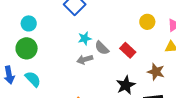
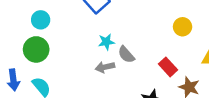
red rectangle: (128, 50) -> (168, 67), moved

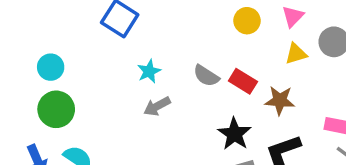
gray semicircle: (126, 55) -> (206, 76), moved

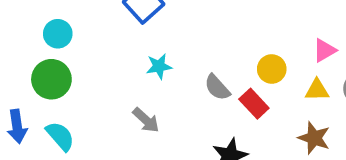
yellow circle: (247, 21) -> (272, 69), moved
brown star: (280, 100) -> (314, 138), moved
gray arrow: (157, 106) -> (146, 120), moved, turned -124

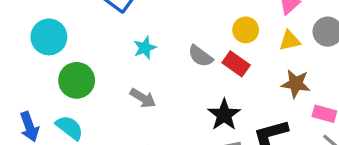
cyan circle: (58, 34) -> (49, 37), size x1.4
green circle: (51, 79) -> (77, 80), moved

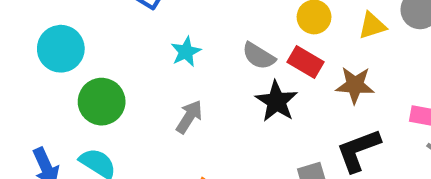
brown star: (296, 84) -> (355, 85), moved
gray arrow: (143, 98) -> (189, 117), turned -84
black star: (224, 115) -> (276, 101), moved

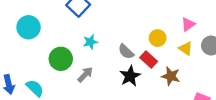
yellow triangle: (372, 26) -> (186, 48), turned 40
green circle: (102, 102) -> (61, 59), moved

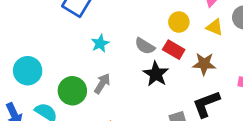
cyan circle: (29, 27) -> (28, 71), moved
green circle: (61, 59) -> (72, 91), moved

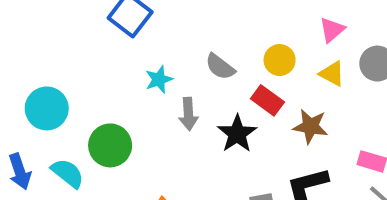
gray semicircle: (145, 46) -> (220, 67), moved
gray arrow: (102, 83) -> (188, 114), moved, turned 138

